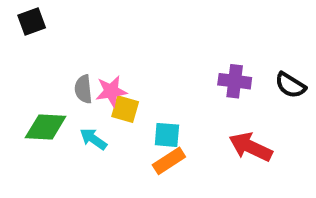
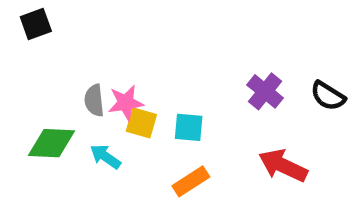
purple cross: (235, 81) -> (265, 91), turned 32
cyan square: (167, 135) -> (189, 127), moved

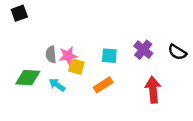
cyan square: (189, 127) -> (109, 56), moved
red arrow: (283, 166) -> (153, 90), turned 60
orange rectangle: (191, 181) -> (103, 85), moved

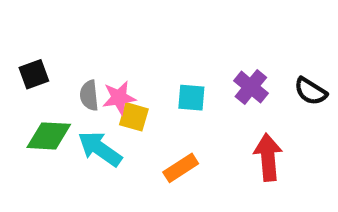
black square: (19, 13) -> (34, 74), moved
cyan arrow: (57, 85) -> (100, 149), size x1.5
orange rectangle: (103, 85) -> (181, 168), moved

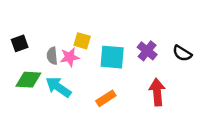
cyan square: (191, 98) -> (112, 57), size x1.5
yellow square: (134, 117) -> (82, 41), moved

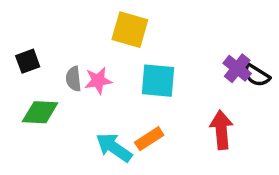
yellow square: (82, 41) -> (130, 30), moved, size x1.5
purple cross: (147, 51) -> (237, 68), moved
cyan arrow: (58, 87) -> (114, 147), moved

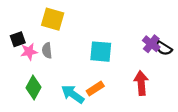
yellow square: (130, 30) -> (53, 19), moved
pink star: (98, 81) -> (29, 52), moved
green diamond: (40, 112) -> (33, 87), moved, turned -65

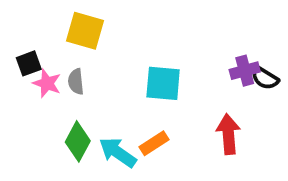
purple cross: (151, 44) -> (245, 71), turned 36
pink star: (29, 52) -> (47, 83), turned 30
green diamond: (33, 87) -> (78, 141), moved

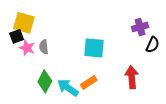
yellow square: (85, 31) -> (24, 23), moved
purple cross: (245, 71) -> (140, 27), moved
black semicircle: (265, 78) -> (153, 45), turned -98

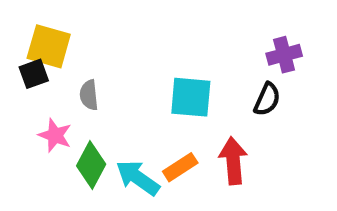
black semicircle: (153, 45) -> (267, 99), moved
pink star: (27, 48) -> (55, 135), moved
red arrow: (132, 77) -> (233, 161), moved

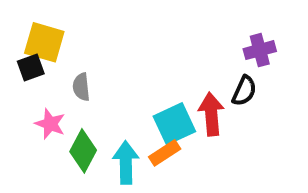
cyan square: (191, 97) -> (174, 124), moved, turned -30
red arrow: (233, 161) -> (211, 114), moved
cyan arrow: (138, 178) -> (126, 163), turned 54

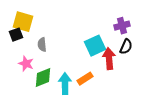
purple cross: (260, 50) -> (122, 26), moved
cyan square: (174, 124) -> (95, 46), moved
green diamond: (83, 151) -> (43, 78), turned 40

